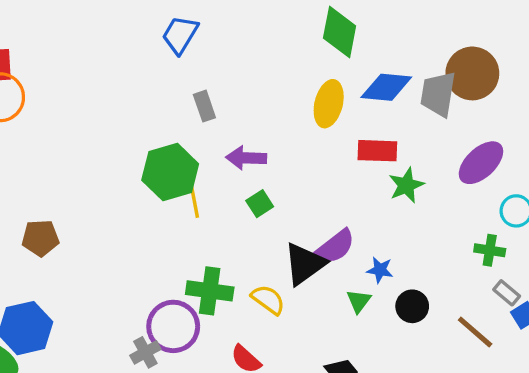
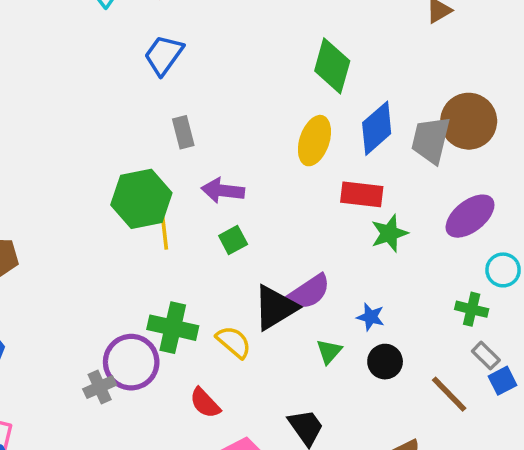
blue diamond: (386, 87) -> (377, 128), turned -51
blue star: (380, 270) -> (371, 317), moved

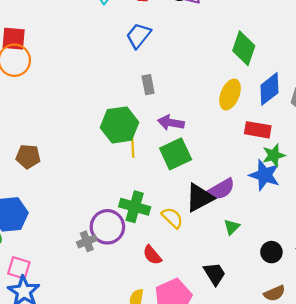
green square: (233, 240) -> (176, 154), size x1.8
blue star: (371, 317) -> (265, 175), moved, size x1.8
black circle: (385, 362) -> (271, 252), moved

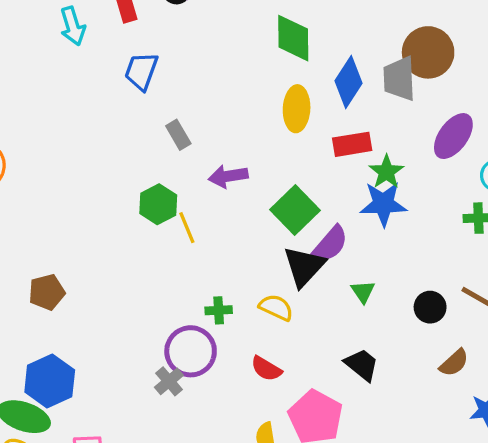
green hexagon: (120, 125) -> (158, 204), size x0.7
green square: (176, 154) -> (295, 210), moved
green cross: (135, 207) -> (219, 310), size x0.6

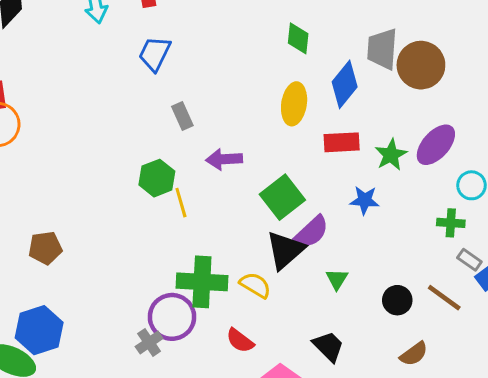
green diamond: (293, 38) -> (298, 38), size x0.7
gray trapezoid: (399, 79) -> (382, 49), moved
green star: (386, 172) -> (391, 155), moved
blue star: (383, 204) -> (365, 200), size x0.7
green cross: (219, 310) -> (202, 282), size x2.0

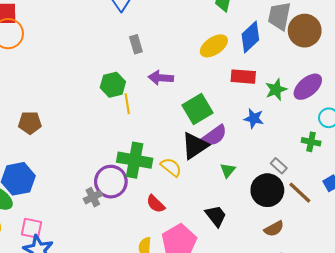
yellow ellipse: (294, 104) -> (214, 46), turned 40
gray rectangle: (469, 260) -> (279, 166), moved
black circle: (397, 300) -> (267, 190), size x1.6

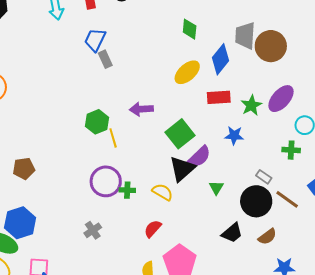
gray rectangle: (136, 44) -> (105, 59), moved
green cross: (135, 160) -> (127, 190), size x0.5
purple circle: (111, 182) -> (106, 181), moved
red semicircle: (156, 204) -> (153, 229), turned 96
black trapezoid: (216, 216) -> (232, 233), moved, turned 95

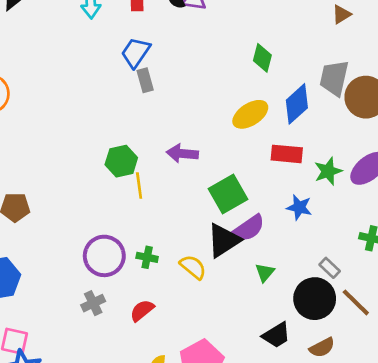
purple circle: (106, 181) -> (104, 256), moved
red semicircle: (153, 229) -> (142, 310), moved

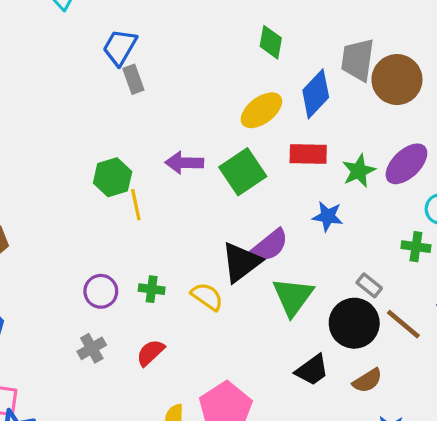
green square: (228, 194) -> (243, 172), moved
purple circle: (104, 256) -> (101, 291), size x0.7
green triangle: (265, 272) -> (293, 297), size x1.8

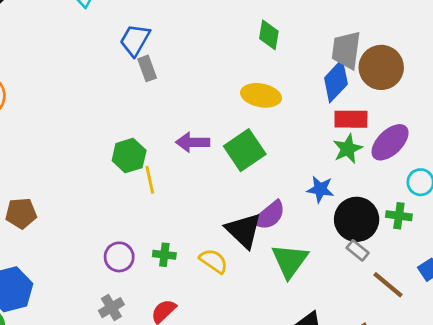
blue diamond: (316, 94) -> (336, 81), moved
yellow ellipse: (261, 110) -> (261, 95), turned 48
red rectangle: (308, 154) -> (351, 119), moved
black triangle: (241, 262) -> (244, 230), turned -39
black circle: (354, 323) -> (357, 219), moved

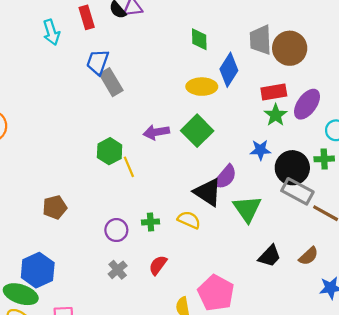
gray rectangle: (147, 68) -> (111, 82), size x1.4
blue diamond: (336, 81) -> (229, 70), moved
brown pentagon: (21, 213) -> (55, 207), moved
gray rectangle: (358, 250) -> (297, 191), size x1.8

